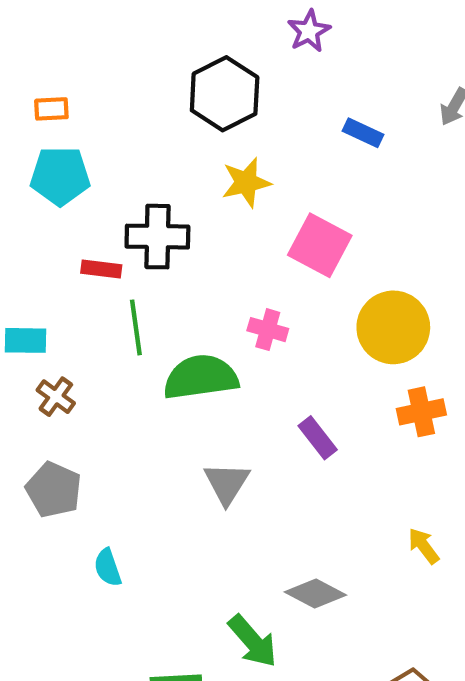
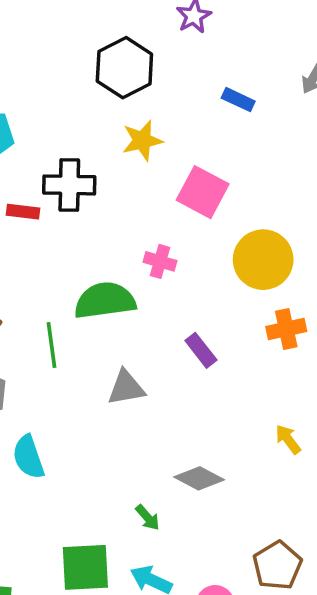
green line: (136, 327) -> (52, 345), moved
gray triangle: (227, 483) -> (126, 388), turned 48
cyan semicircle: (108, 568) -> (28, 457), size x1.4
green arrow: (253, 641) -> (148, 518), size x0.6

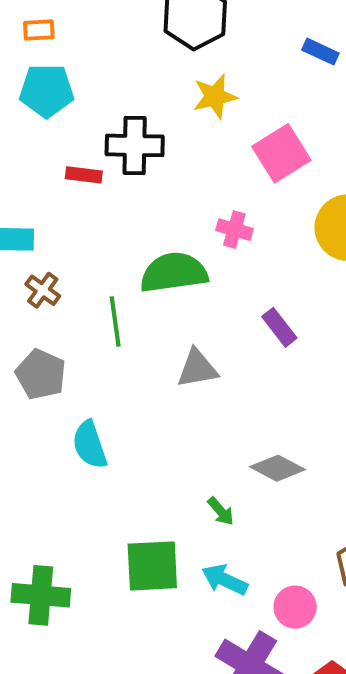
pink square: (203, 192) -> (281, 153), turned 30

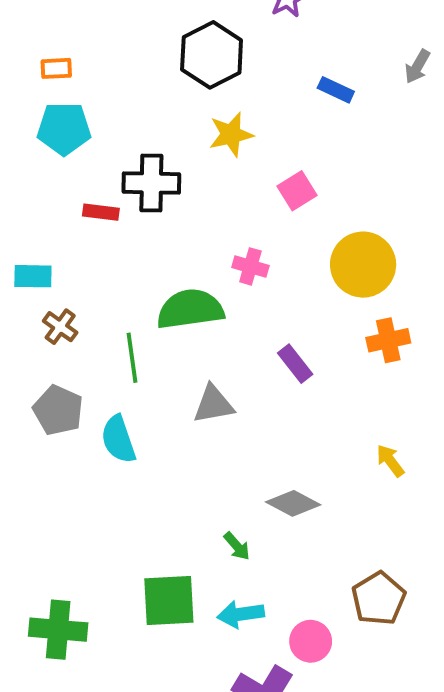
pink square: (281, 153) -> (297, 191), size x0.7
cyan semicircle: (90, 445) -> (118, 439), moved
cyan arrow: (225, 580) -> (241, 614), turned -33

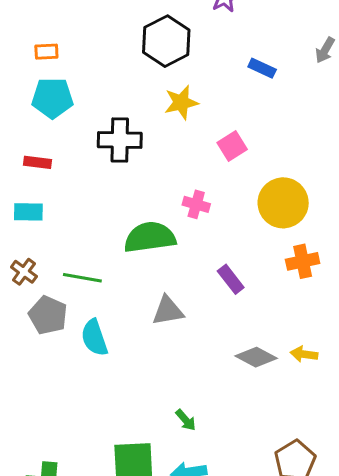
red rectangle: (101, 212) -> (37, 162), moved
brown cross: (60, 327) -> (24, 272), moved
green line: (132, 358) -> (82, 278), moved, turned -72
yellow arrow: (390, 461) -> (304, 354), turned -45
gray diamond: (293, 503) -> (256, 357), moved

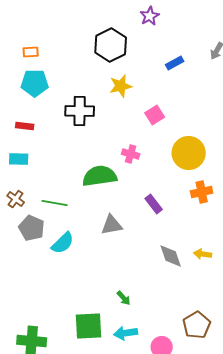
blue rectangle: (262, 68) -> (175, 63), turned -54
cyan semicircle: (94, 338) -> (63, 243), turned -115
gray diamond: (256, 357) -> (171, 256), turned 44

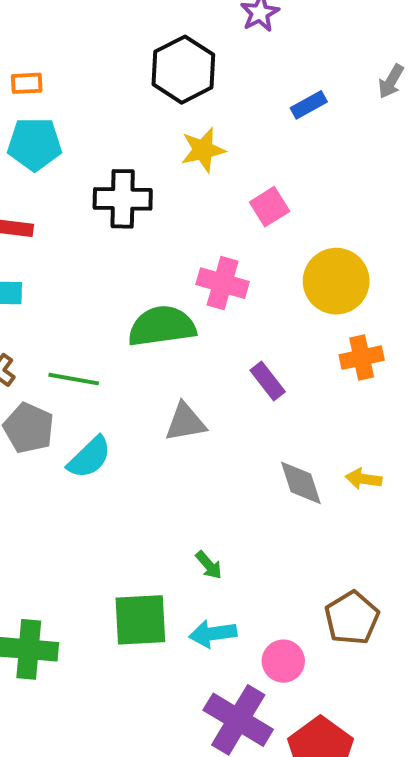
pink cross: (131, 154) -> (223, 283), size x1.4

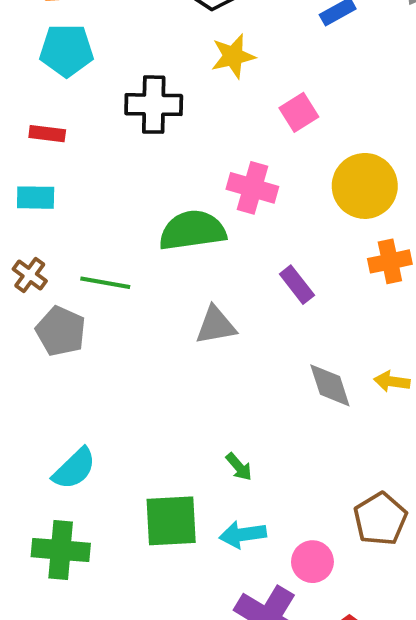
cyan semicircle: (89, 457) -> (74, 469), moved

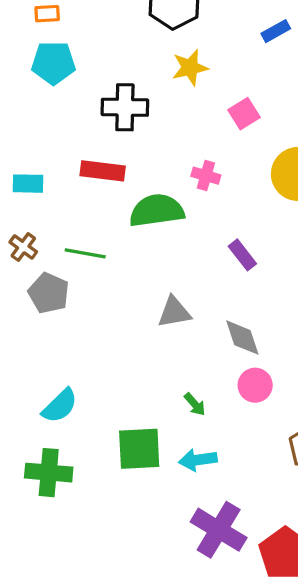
red rectangle: (47, 134) -> (103, 171), moved, size x1.5
pink cross: (252, 188) -> (206, 176), size x0.7
gray triangle: (216, 325) -> (174, 312), moved
gray diamond: (330, 385) -> (242, 338), moved
pink circle: (312, 562) -> (255, 385), moved

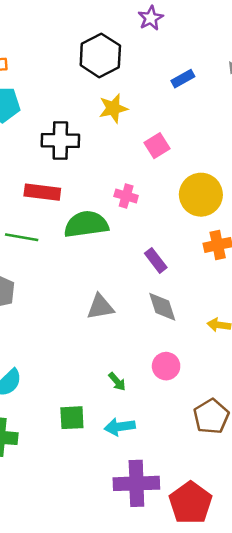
green line: (85, 253) -> (22, 237), moved
gray diamond: (242, 338) -> (162, 307), moved
green square: (139, 449) -> (72, 418), size x0.7
purple cross: (219, 530) -> (136, 483), turned -33

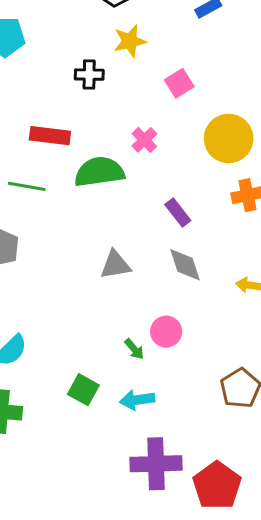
black cross: (60, 141) -> (89, 75), moved, size x0.7
pink cross: (126, 196) -> (144, 140), turned 30
pink circle: (166, 366) -> (166, 332), moved
green square: (72, 418) -> (83, 390), turned 32

